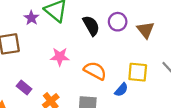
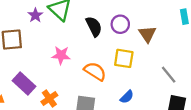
yellow square: (138, 72) -> (124, 58), moved
purple rectangle: (24, 87) -> (24, 83), size x1.5
blue semicircle: (121, 90) -> (127, 97), moved

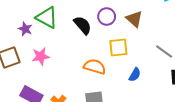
pink star: (61, 55) -> (41, 56), moved
blue semicircle: (127, 97) -> (135, 75), moved

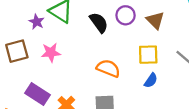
yellow square: (118, 47) -> (148, 55), moved

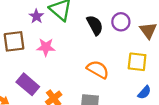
blue semicircle: (151, 80) -> (144, 92), moved

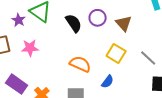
yellow square: (137, 62) -> (116, 54), turned 30
blue semicircle: (144, 92) -> (108, 82), moved

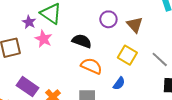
black semicircle: (74, 23) -> (82, 41), moved, turned -36
pink star: (30, 48) -> (44, 39), moved, turned 30

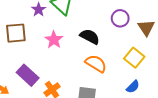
pink star: (44, 39) -> (54, 40), moved
blue semicircle: (119, 83) -> (133, 87), moved

